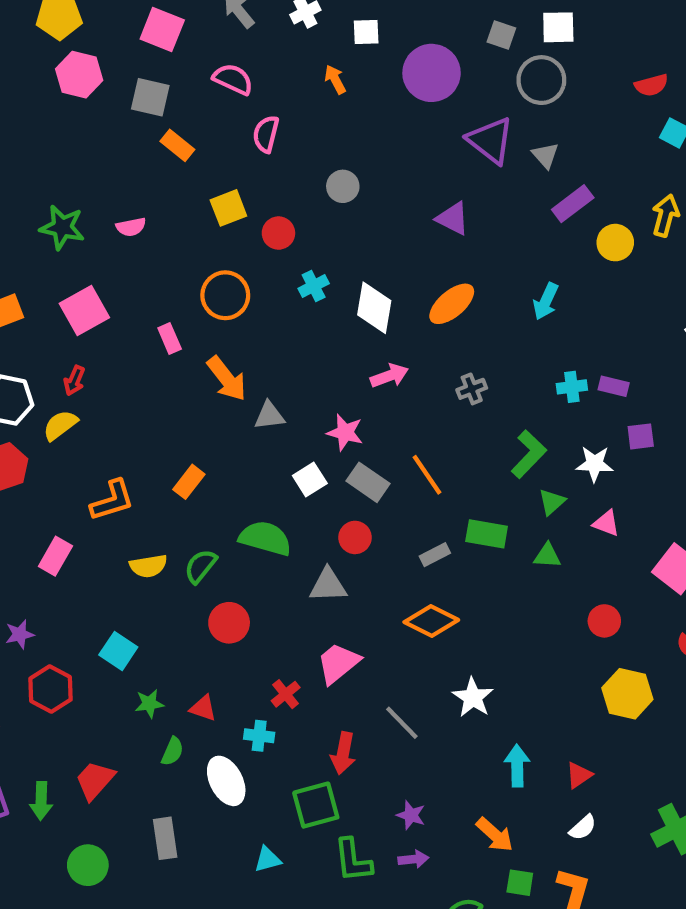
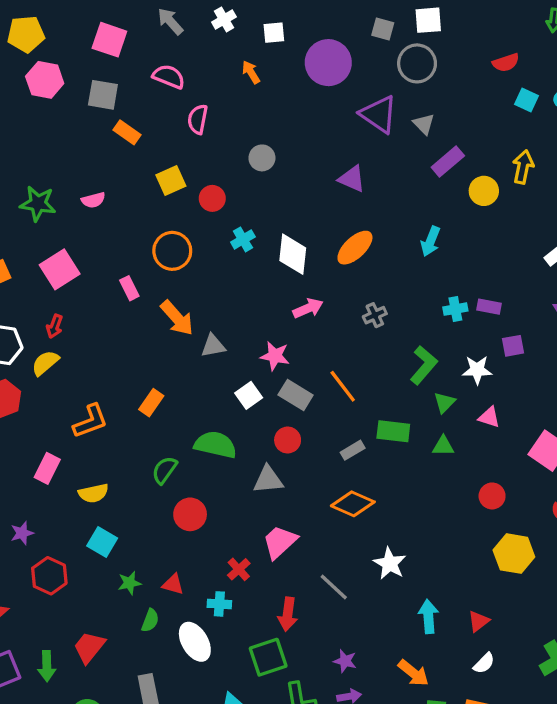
yellow semicircle: (148, 566) -> (93, 493), moved

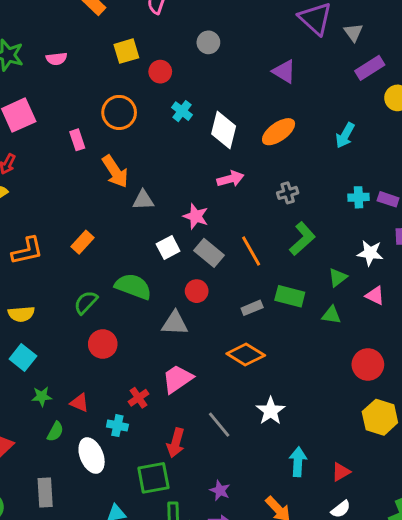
cyan cross: (243, 239) -> (182, 111), turned -30
green L-shape: (424, 365) -> (302, 239), moved
red circle: (492, 496) -> (368, 364), size x1.4

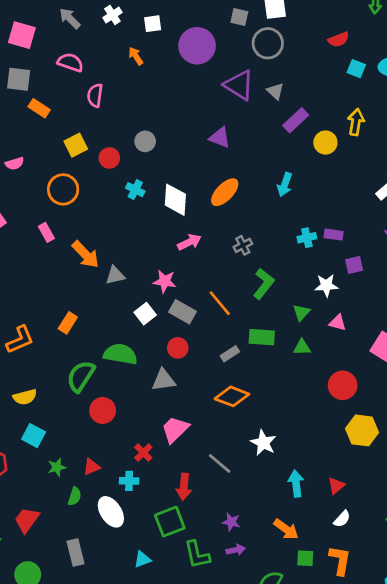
gray circle: (208, 42) -> (145, 141), moved
orange circle: (119, 112) -> (63, 189), moved
green semicircle: (86, 302) -> (81, 376), size x1.4
red triangle: (79, 403) -> (91, 467), turned -36

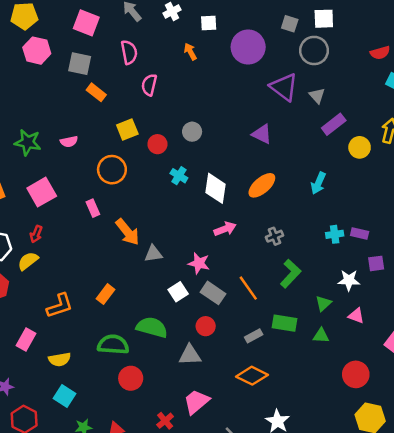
pink semicircle: (70, 62) -> (129, 52), turned 55
green semicircle: (81, 376) -> (113, 345), turned 56

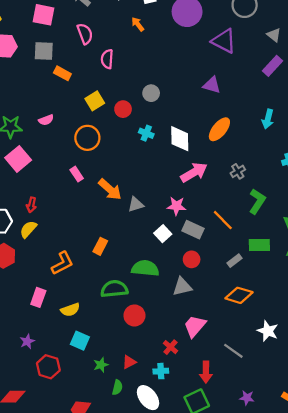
gray triangle: (317, 96) -> (274, 35), moved
pink square: (42, 192) -> (18, 159), moved
pink arrow: (225, 229) -> (194, 172), size x1.4

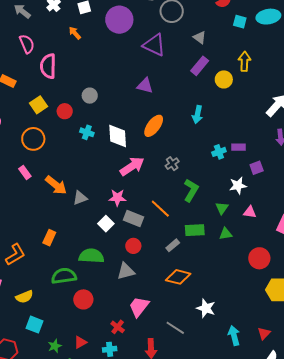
pink semicircle: (107, 59) -> (48, 66), size x1.4

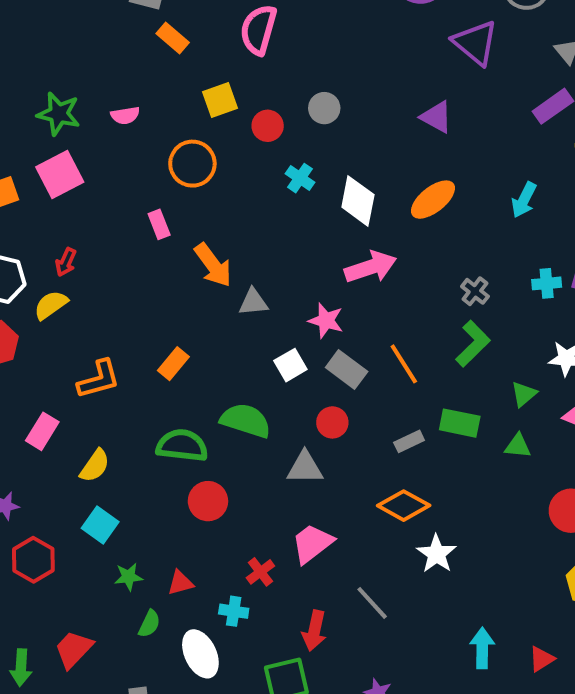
gray cross: (172, 164) -> (475, 291), moved, turned -32
yellow semicircle: (24, 297) -> (95, 466), turned -48
white star: (206, 308) -> (436, 554), moved

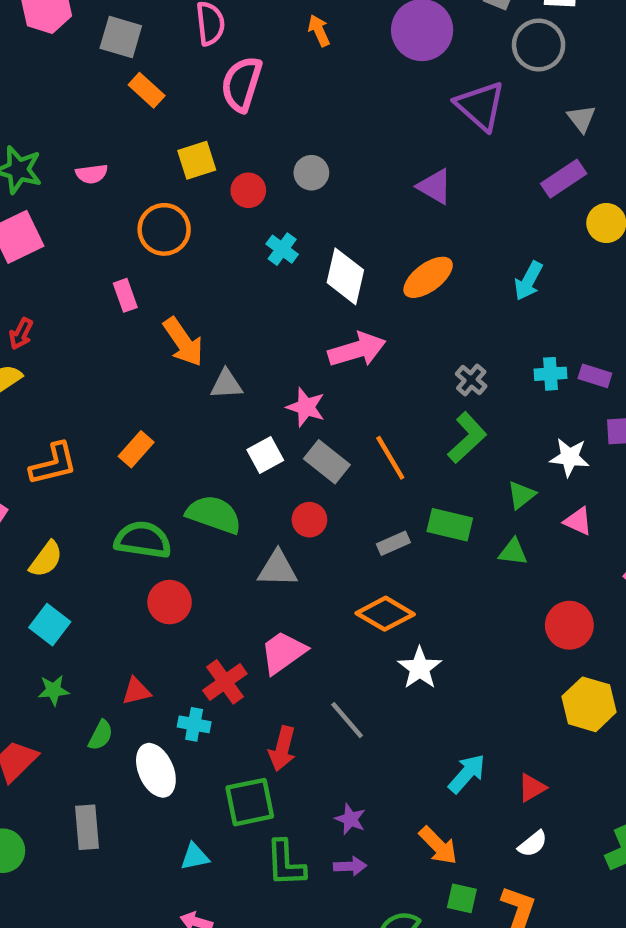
red cross: (260, 572) -> (225, 682), size x1.4
green star: (128, 577) -> (54, 690), moved
cyan arrow: (482, 648) -> (467, 774), turned 39

